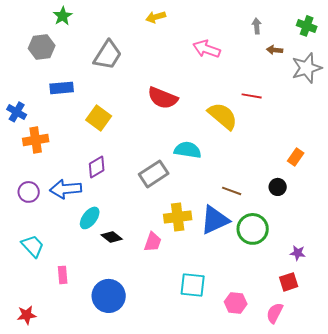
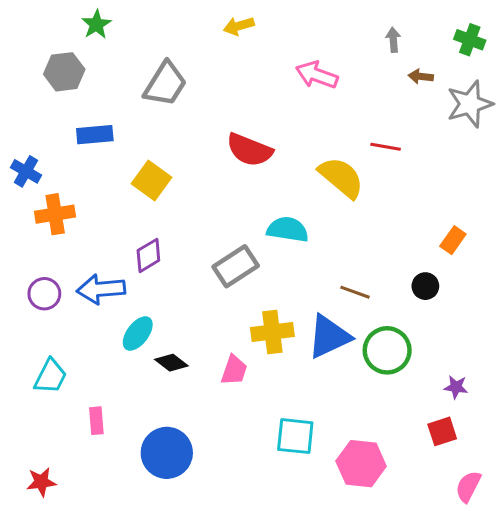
cyan trapezoid: (33, 246) -> (50, 376), turned 70
pink hexagon: (236, 303) -> (361, 464), size x1.4
pink semicircle: (275, 313) -> (468, 487), moved

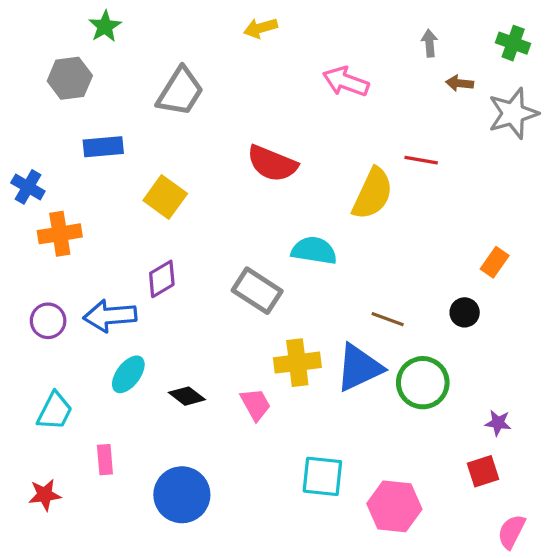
yellow semicircle: (341, 177) -> (373, 194), turned 75
gray rectangle: (236, 266) -> (257, 291), turned 66
cyan ellipse: (138, 334) -> (128, 374), moved
pink trapezoid: (234, 370) -> (255, 404), turned -48
red star: (41, 482) -> (45, 495), moved

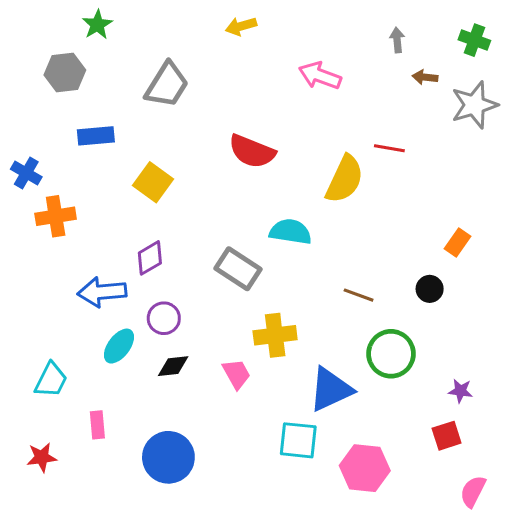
purple circle: (48, 321) -> (164, 318), moved
blue triangle: (359, 368) -> (331, 389), moved
black diamond: (187, 396) -> (173, 366), turned -44

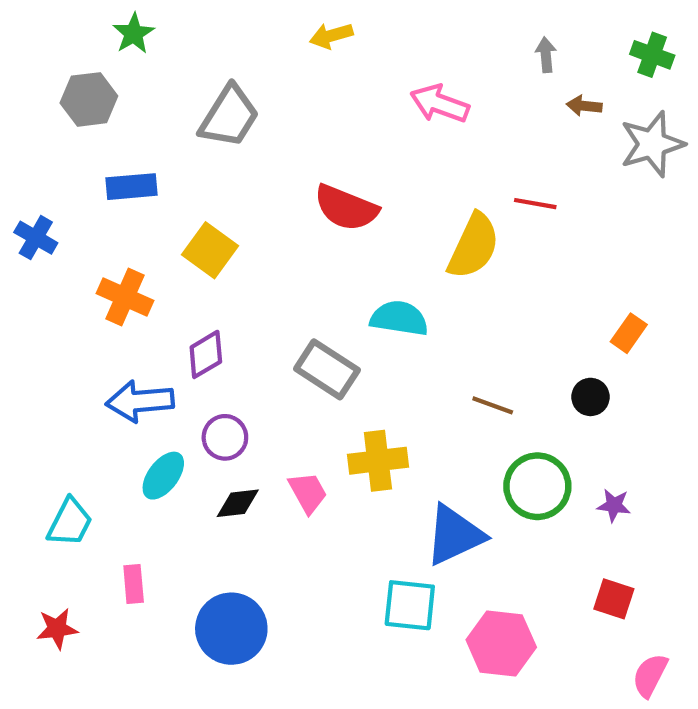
orange cross: (56, 216) -> (125, 297), moved, turned 33
pink trapezoid: (236, 374) -> (308, 493), moved
purple star: (461, 391) -> (614, 505), moved
red square: (447, 436) -> (614, 599), turned 36

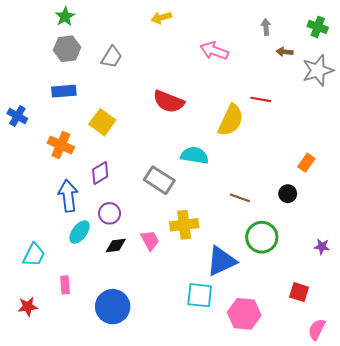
gray hexagon: (89, 99) -> (67, 49), moved
gray trapezoid: (229, 116) -> (112, 57), size x0.7
blue arrow: (140, 401) -> (68, 196), turned 88
purple star: (614, 505) -> (322, 247), moved

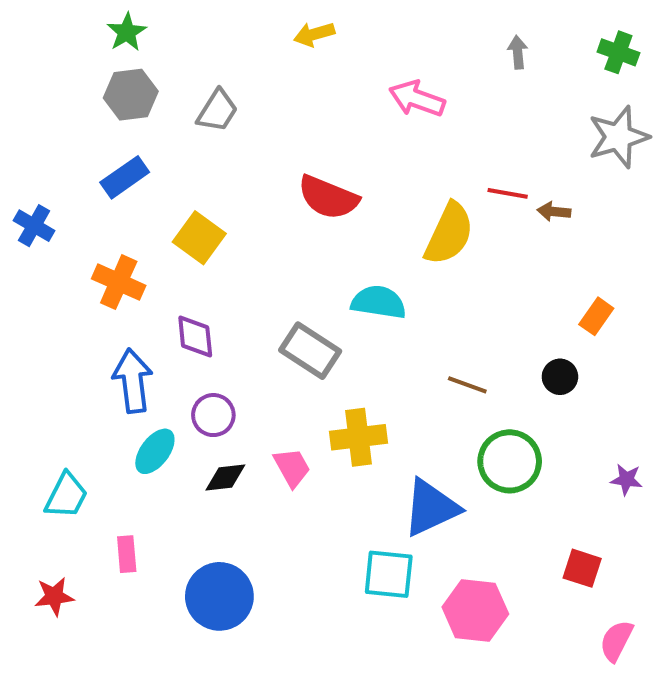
brown arrow: (285, 52) -> (554, 212), moved
blue rectangle: (64, 91) -> (125, 177), turned -30
purple diamond: (100, 173) -> (195, 336), turned -65

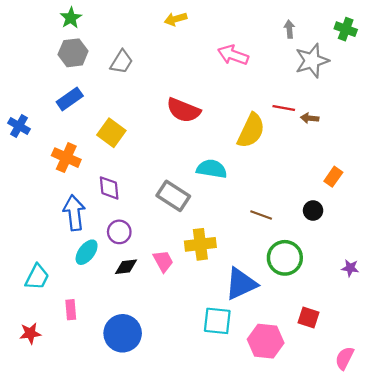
gray star: (618, 137) -> (312, 61), moved
red square: (582, 568) -> (309, 318), moved

